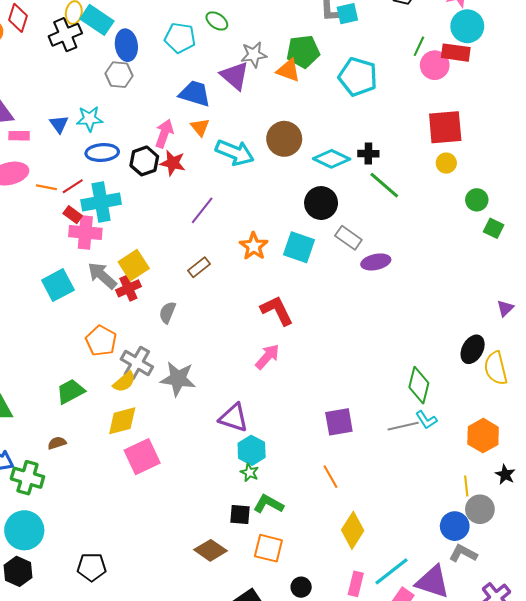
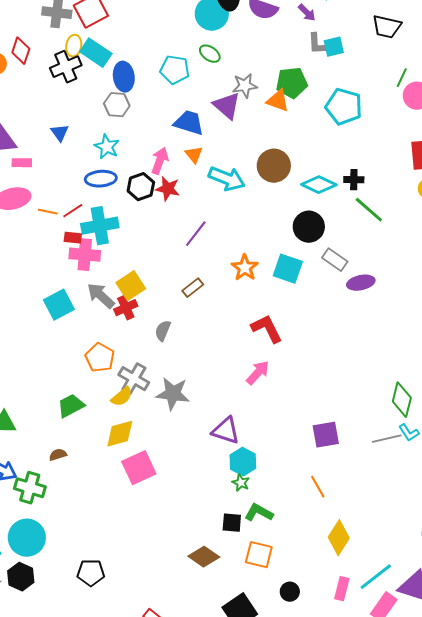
cyan star: (90, 119) -> (107, 147), moved, turned 30
blue triangle: (59, 124) -> (60, 133), moved
red rectangle: (73, 215) -> (73, 238), turned -30

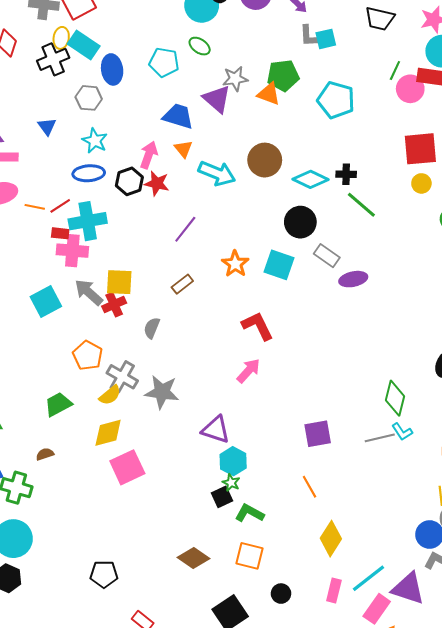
gray hexagon: (117, 105) -> (89, 98), moved
yellow square: (131, 286) -> (119, 282), turned 36
black square: (232, 523) -> (222, 497), moved, turned -30
black pentagon: (91, 573) -> (104, 574), moved

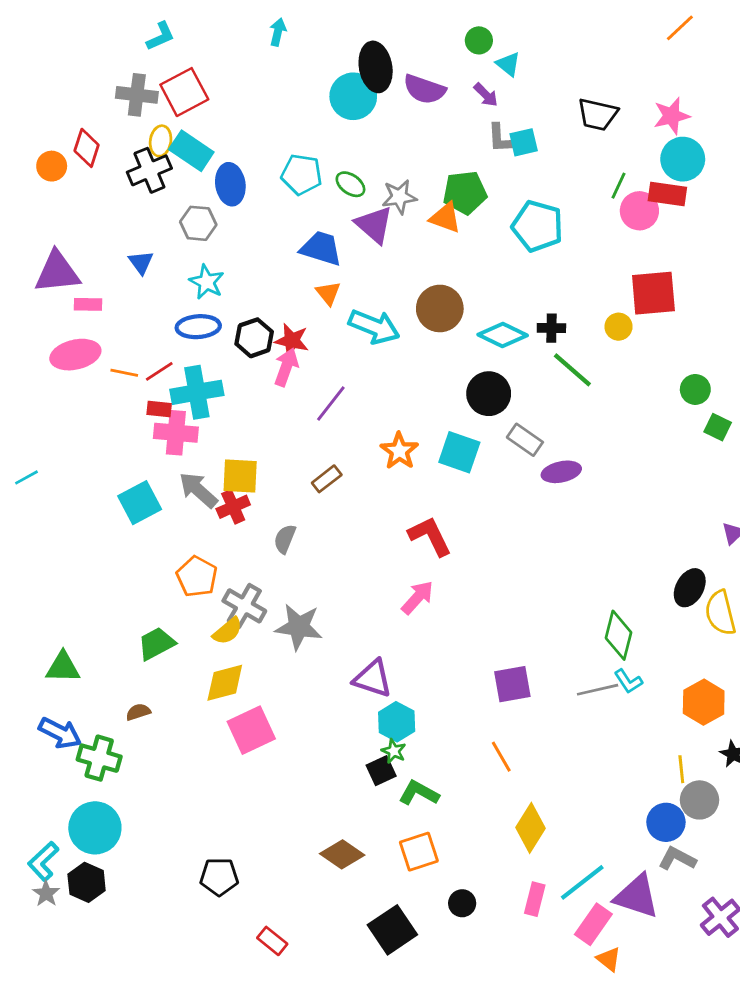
green ellipse: (200, 46) -> (350, 184), moved
pink arrow: (149, 155) -> (286, 367), moved
yellow circle: (421, 183) -> (619, 327), moved
orange square: (249, 556) -> (419, 852), turned -32

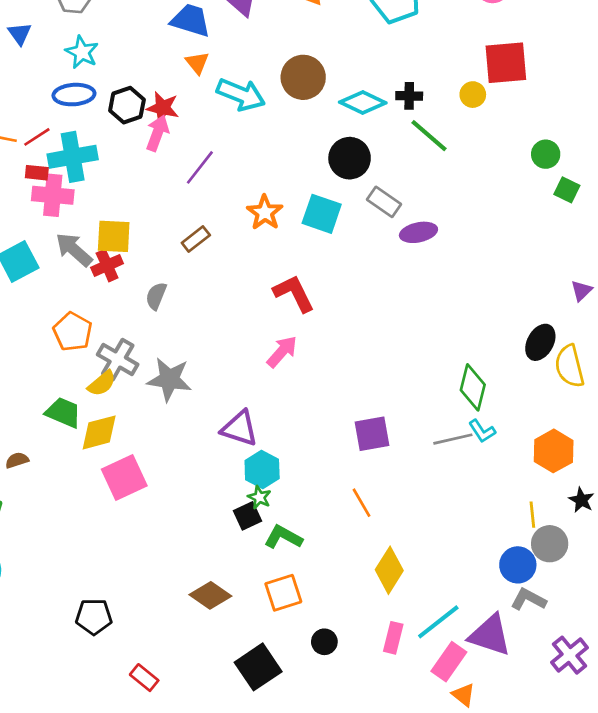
green trapezoid: (156, 644) -> (63, 413), moved, turned 51

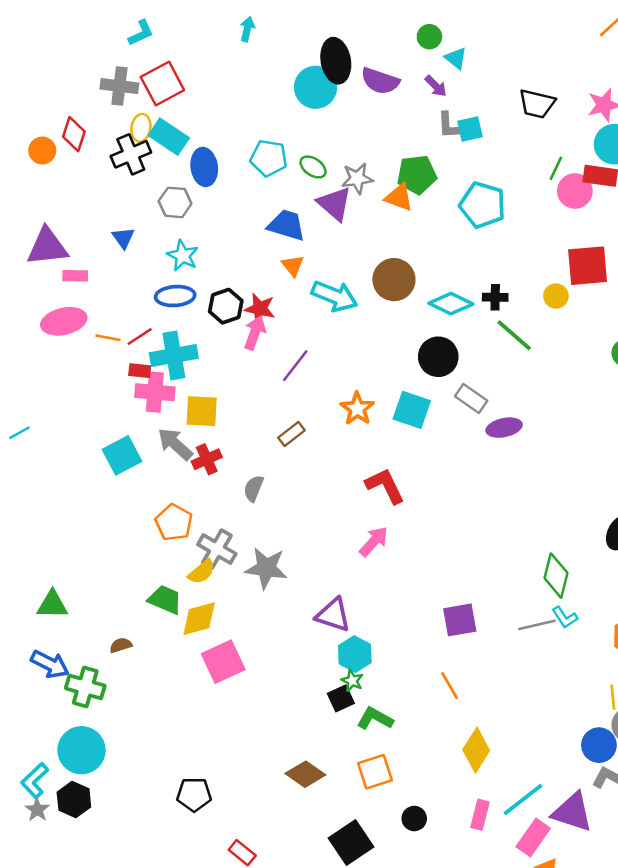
yellow square: (114, 236) -> (202, 411), moved

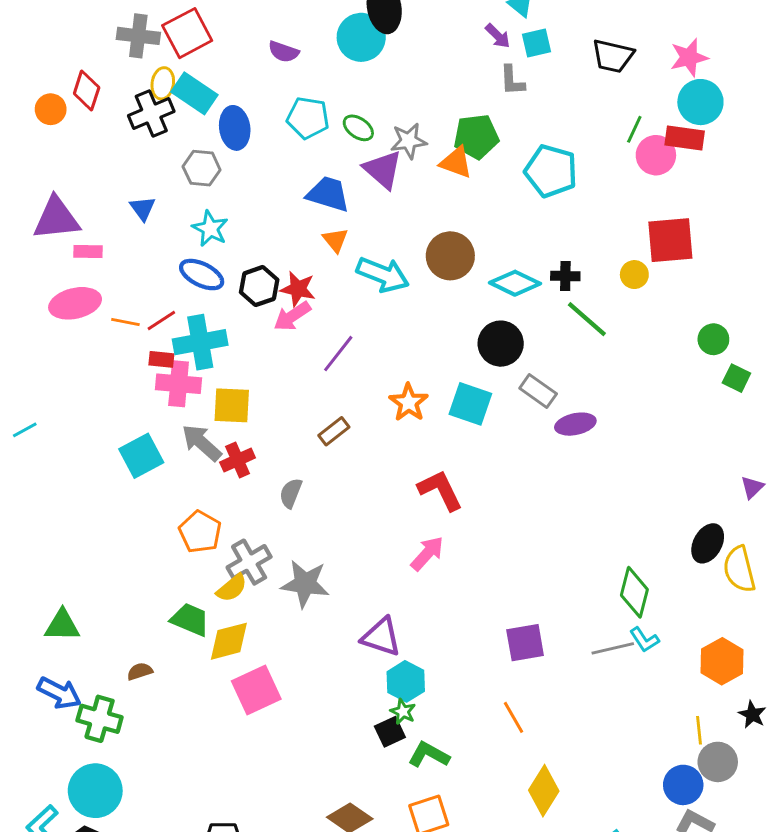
purple semicircle: (380, 81) -> (284, 52), moved, size x0.7
cyan square: (470, 129) -> (537, 43), moved
blue ellipse: (175, 296) -> (202, 275), turned 30
pink arrow: (255, 333) -> (292, 316), turned -144
gray cross: (217, 549) -> (249, 562), turned 30

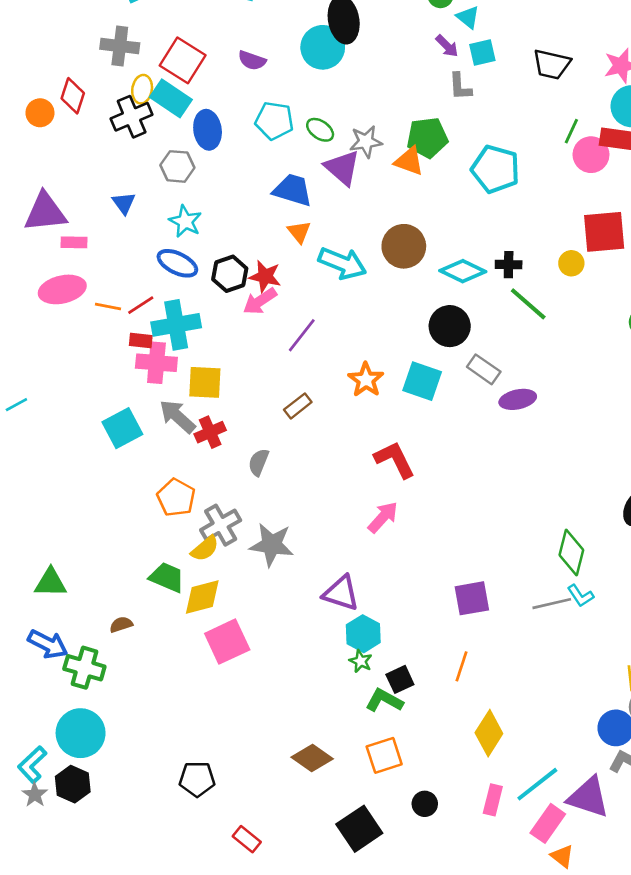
red square: (187, 33) -> (183, 60), moved, turned -30
orange line: (514, 717) -> (461, 666), turned 48
black square: (390, 732) -> (400, 679), moved

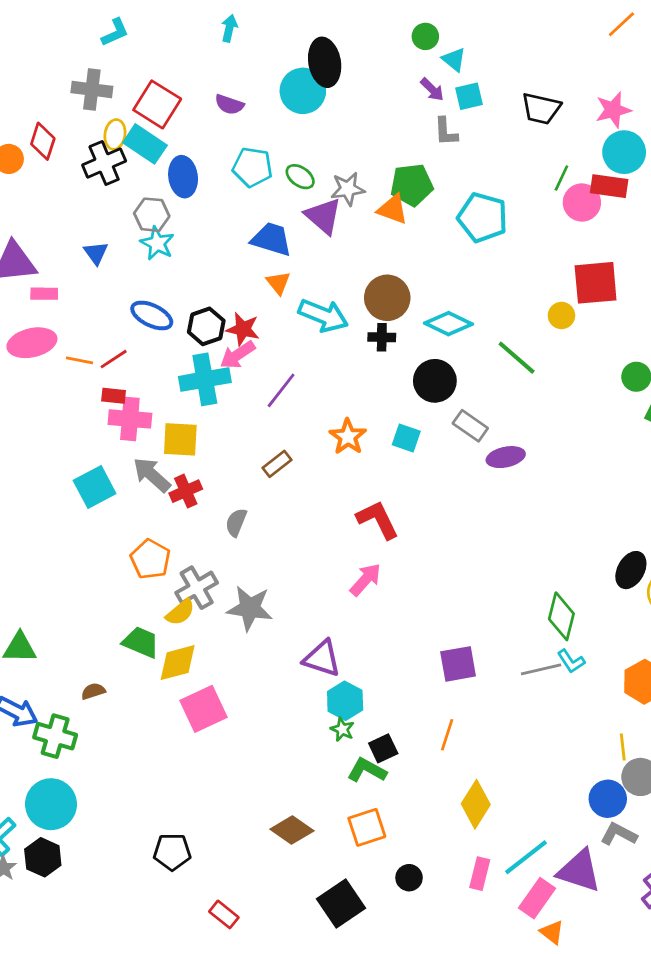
cyan star: (185, 221) -> (157, 243), moved
black cross: (509, 265) -> (382, 337), moved
cyan cross: (176, 325) -> (205, 379), moved
cyan square: (422, 381) -> (406, 438), size x0.7

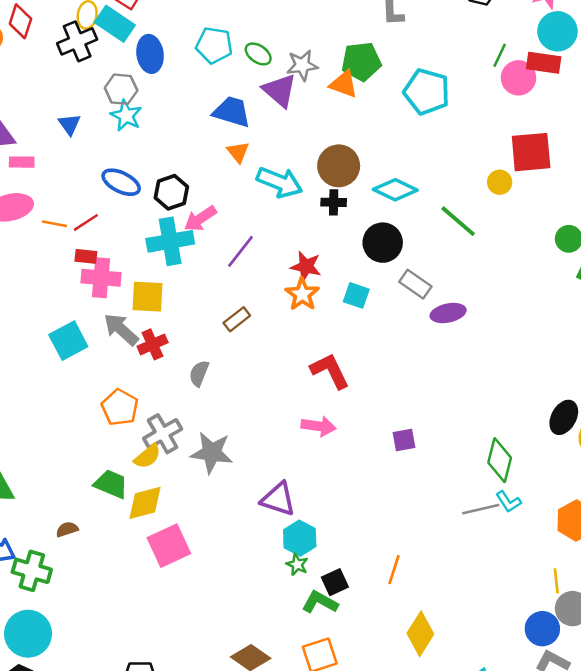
red star: (243, 329) -> (306, 266), moved
pink arrow: (365, 580) -> (319, 426), turned 56
purple square: (458, 664) -> (404, 440), moved, size x0.7

